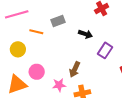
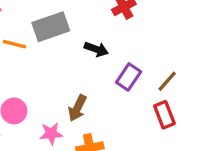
gray rectangle: (58, 21) -> (51, 27), size x1.5

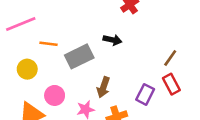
gray rectangle: (51, 27) -> (79, 56), moved
purple rectangle: (129, 77) -> (145, 94), moved

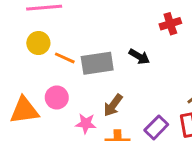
orange line: (49, 44) -> (65, 58), moved
yellow circle: (27, 69) -> (38, 43), moved

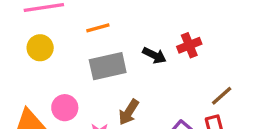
red cross: (170, 24) -> (189, 45), moved
orange line: (65, 58) -> (98, 28), moved, turned -36

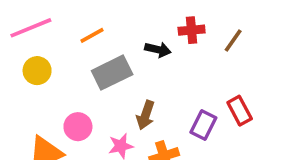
red cross: (189, 45) -> (192, 30), turned 30
brown line: (222, 96) -> (233, 41), moved

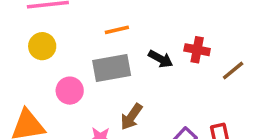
orange line: (92, 35) -> (117, 30), moved
pink circle: (78, 127) -> (70, 91), moved

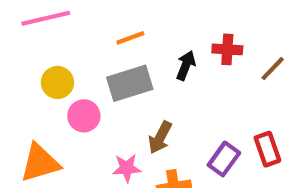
yellow circle: (42, 46) -> (57, 82), moved
black arrow: (161, 59) -> (186, 65), turned -90

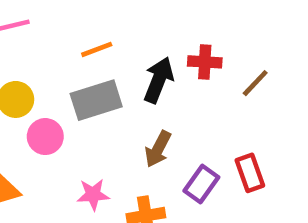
black arrow: (186, 65) -> (159, 80), size x1.4
brown arrow: (160, 137) -> (158, 149), moved

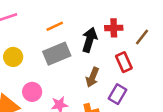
pink circle: (45, 137) -> (32, 92), moved
red rectangle: (250, 173) -> (124, 62), moved

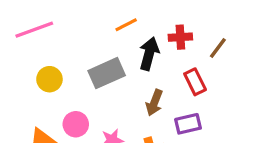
orange line: (55, 26) -> (126, 25), moved
purple rectangle: (118, 94) -> (188, 124), turned 48

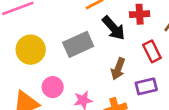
black arrow: (149, 54) -> (114, 28), turned 124
yellow circle: (49, 79) -> (31, 50), size x1.4

